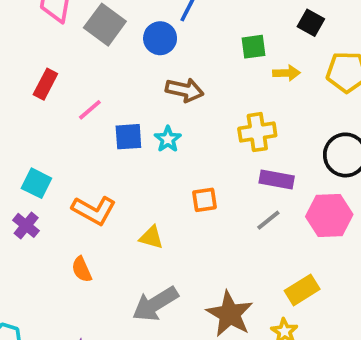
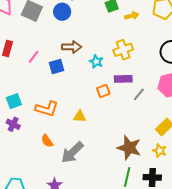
brown arrow: (185, 90) -> (72, 47), moved
cyan star: (168, 139) -> (96, 62), moved
purple rectangle: (277, 179) -> (123, 79), moved
cyan square: (36, 183) -> (14, 101), turned -35
gray arrow: (155, 304) -> (72, 152), moved

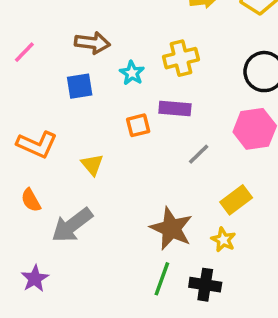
blue square: (57, 67) -> (80, 86), moved
gray line: (139, 94) -> (199, 154), moved
yellow triangle: (80, 116) -> (92, 165), turned 40

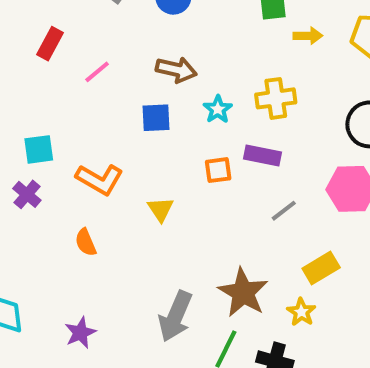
gray arrow: (72, 225) -> (175, 316), moved, turned -36

